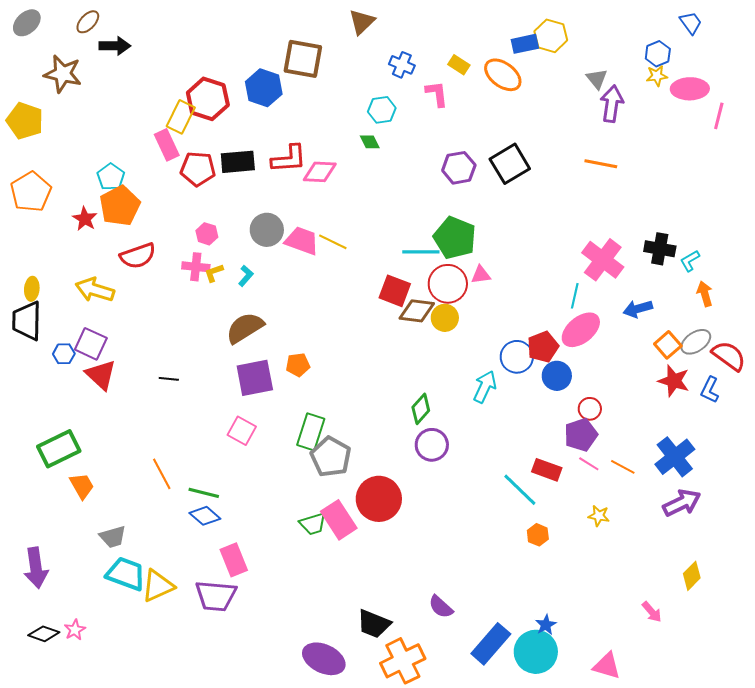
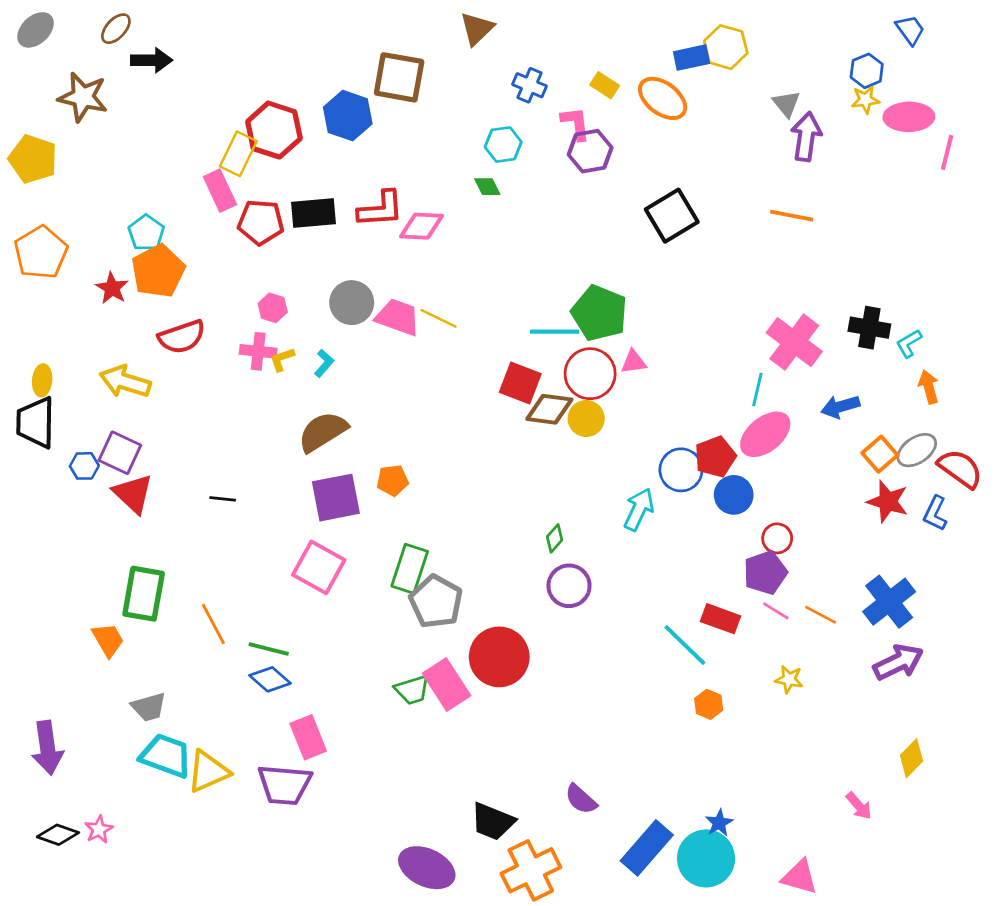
purple hexagon: (459, 168) -> (590, 151), moved
green diamond: (421, 409) -> (555, 538), size x0.7
pink square: (242, 431) -> (319, 567), size x1.4
green rectangle: (59, 449) -> (144, 594), moved, turned -54

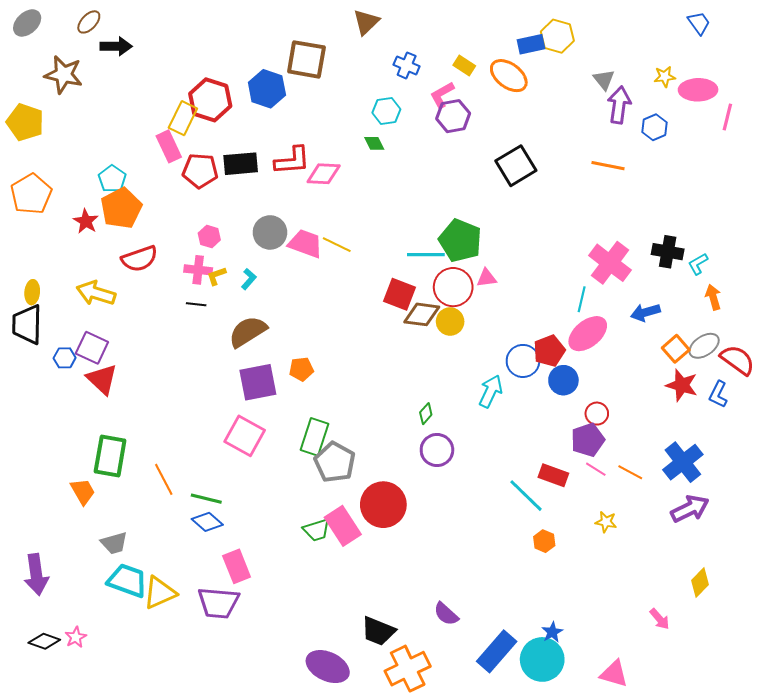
blue hexagon: (867, 71) -> (655, 127), moved
pink L-shape: (576, 123) -> (442, 95), turned -112
black line: (223, 499) -> (196, 304), moved

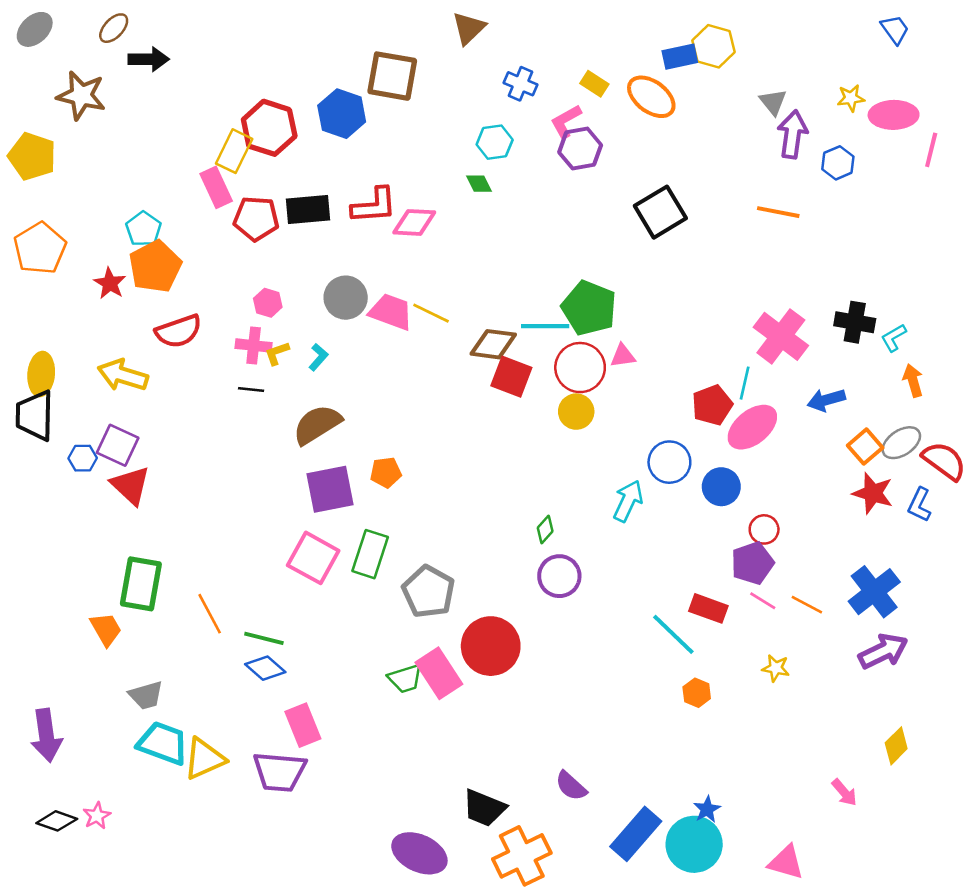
yellow ellipse: (32, 292) -> (41, 374), size x1.4
brown diamond: (422, 314) -> (493, 344), moved
red pentagon: (549, 351) -> (712, 405), moved
green rectangle: (315, 437) -> (370, 554), moved

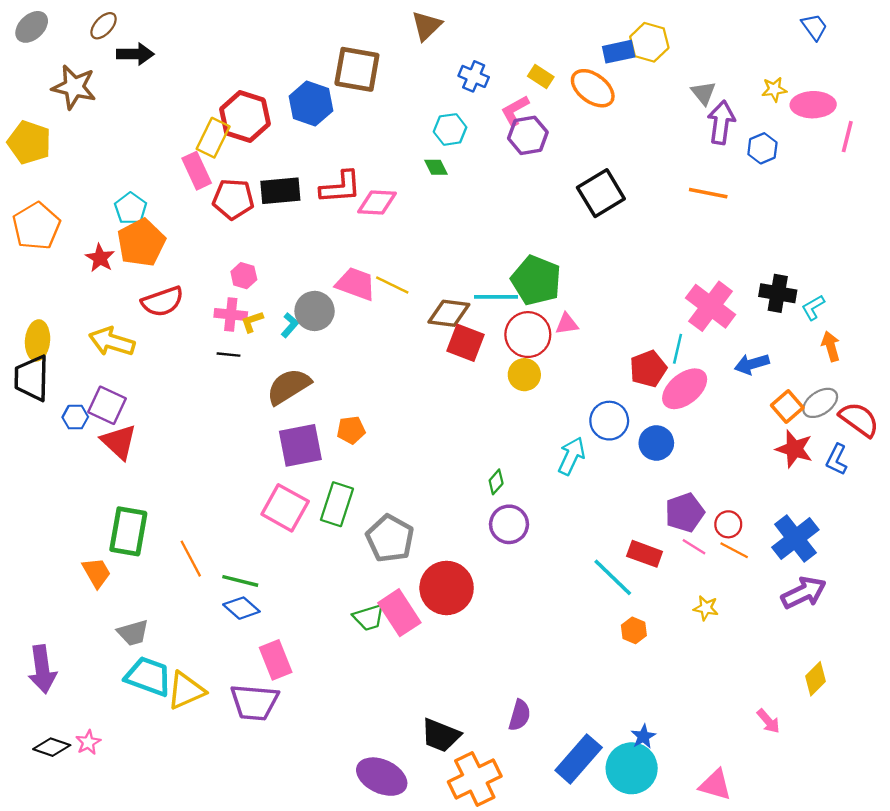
gray circle: (346, 298) -> (315, 311), moved
red circle: (764, 529) -> (728, 524), moved
purple semicircle: (571, 786) -> (520, 715), turned -116

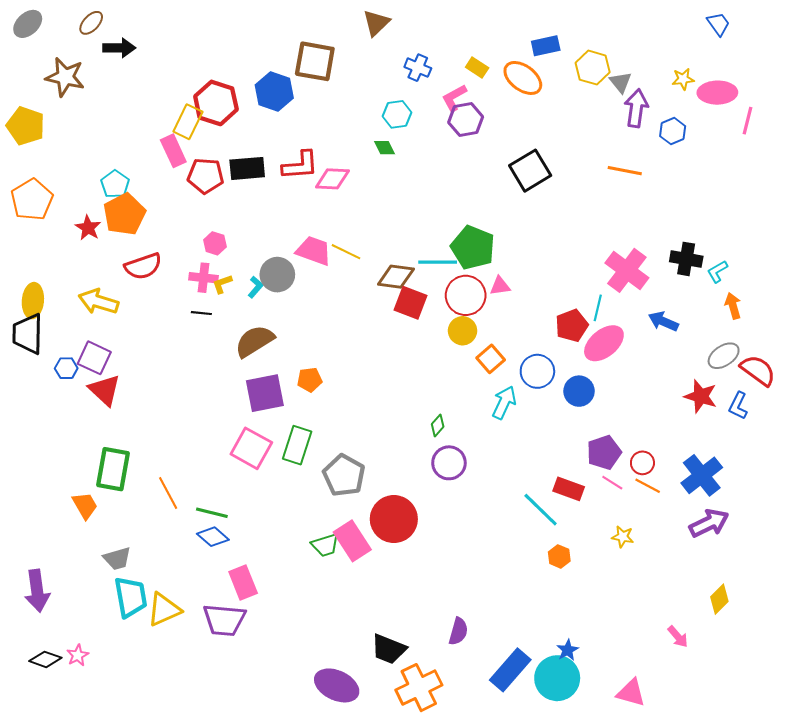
yellow hexagon: (649, 42) -> (593, 68), moved
blue arrow: (752, 364) -> (663, 321), turned 40
orange square: (787, 406) -> (491, 359), moved
cyan trapezoid: (148, 676) -> (131, 597), turned 60

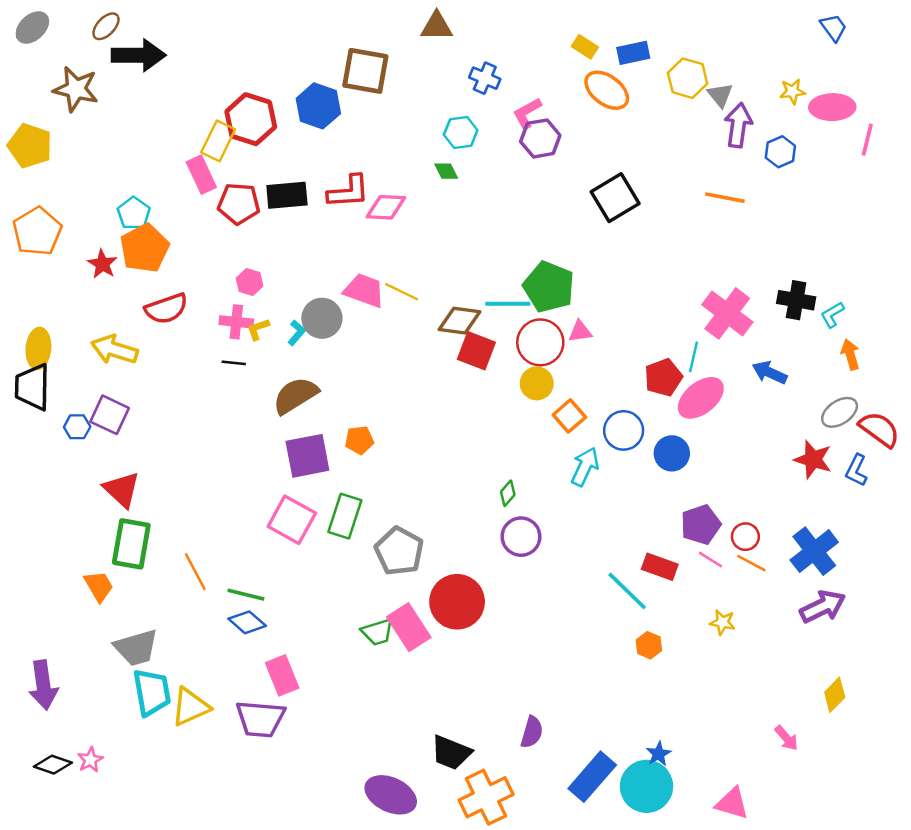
brown triangle: (376, 23) -> (437, 26), turned 44
black arrow: (119, 48) -> (139, 55), size x1.4
yellow rectangle: (477, 68) -> (585, 47), moved
red triangle: (105, 390) -> (122, 490), moved
gray trapezoid: (117, 559) -> (136, 648), size x1.4

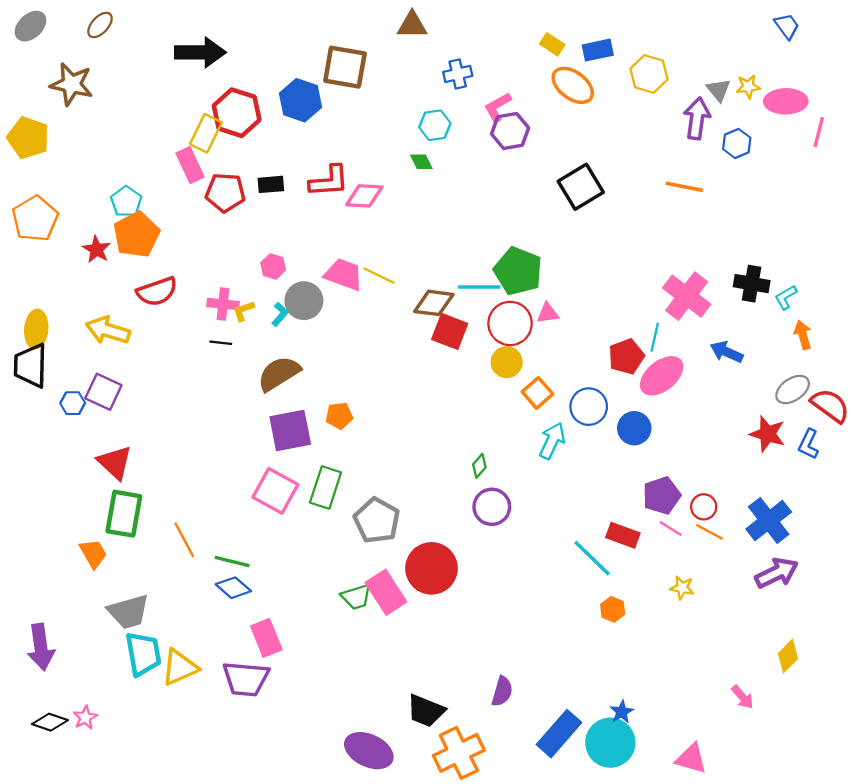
black arrow: (139, 55) -> (200, 52), moved
blue cross: (485, 78) -> (458, 74), turned -36
gray triangle: (720, 95) -> (719, 90), moved
black rectangle: (287, 195) -> (271, 184), size x0.7
pink hexagon: (250, 282) -> (273, 266), moved

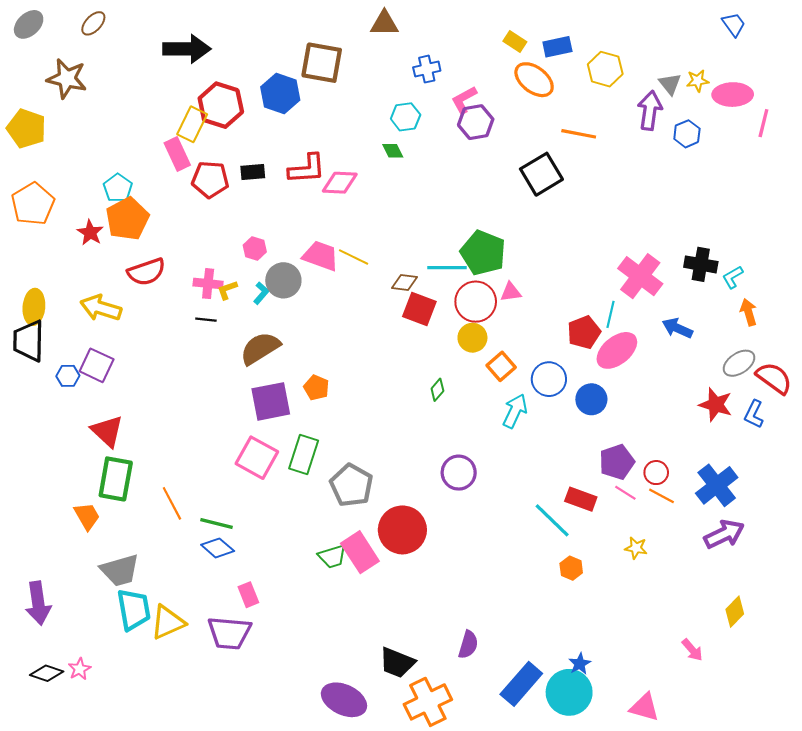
orange line: (684, 187) -> (579, 134), moved
brown diamond: (434, 303) -> (405, 282), size x0.7
orange pentagon: (339, 416) -> (316, 388), turned 30
green diamond: (479, 466) -> (437, 390), moved
pink rectangle: (266, 638) -> (248, 595), size x0.7

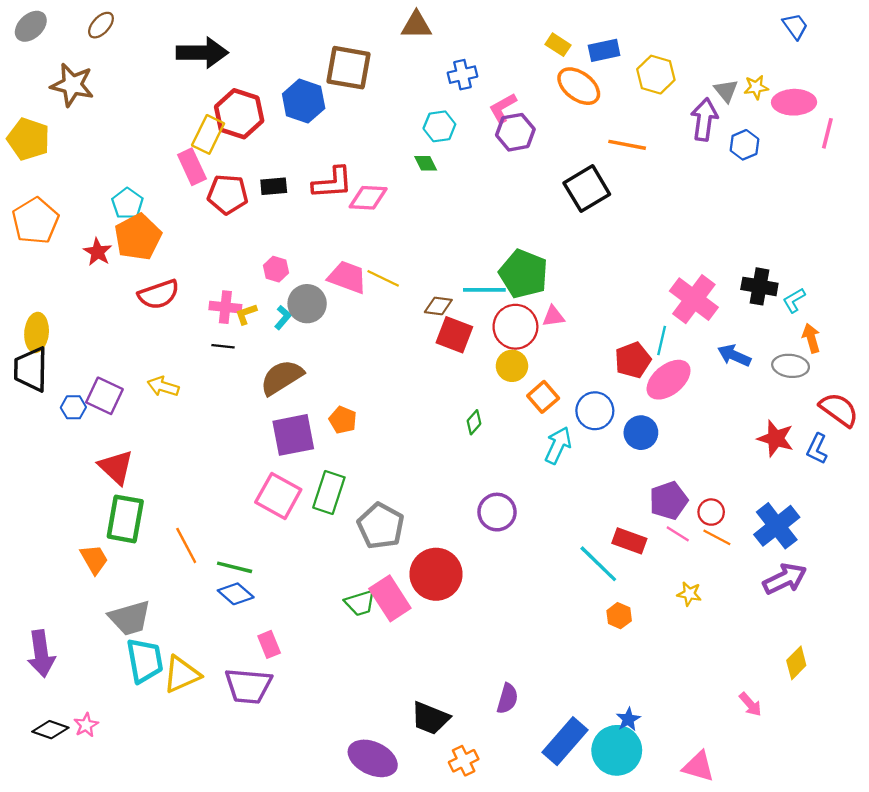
yellow arrow: (101, 308) -> (163, 387), moved, size x0.7
gray ellipse: (739, 363) -> (791, 366), moved, turned 40
orange cross: (428, 702) -> (464, 761), size x0.6

